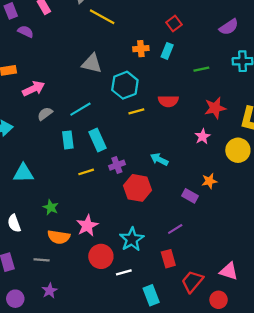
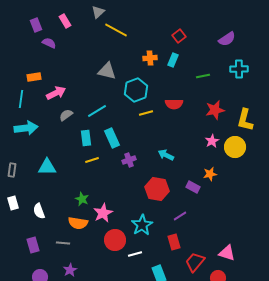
pink star: (203, 137) -> (212, 141), moved
yellow line: (86, 172) -> (92, 160), moved
red hexagon: (137, 188) -> (157, 189), moved
green star: (51, 207) -> (82, 199), moved

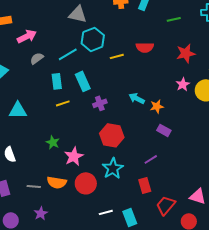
cyan hexagon: (136, 90) -> (93, 39), moved
orange star: (210, 174) -> (157, 106), moved
red hexagon: (157, 189) -> (112, 135), moved
orange semicircle: (78, 223) -> (57, 182), moved
white line: (135, 254) -> (106, 212), moved

